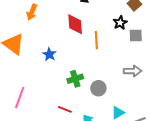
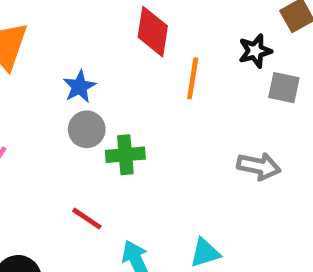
gray circle: (98, 88) -> (87, 129), moved

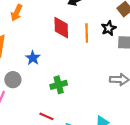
orange line: (193, 78) -> (87, 33), moved
gray circle: (87, 129) -> (13, 80), moved

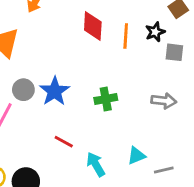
blue star: (33, 58) -> (55, 91), moved, size x1.5
green cross: (59, 85) -> (106, 99), moved

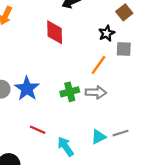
orange line: (126, 36) -> (98, 65), moved, turned 36
gray arrow: (164, 101) -> (96, 92), moved
gray line: (164, 170) -> (121, 133), moved

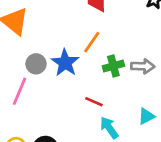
orange line: (98, 65) -> (92, 42), moved
red line: (38, 130) -> (94, 102), moved

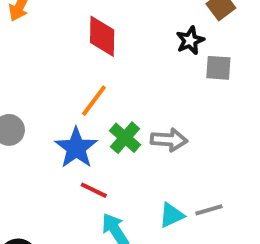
blue star: (65, 63) -> (76, 148), moved
green cross: (113, 66) -> (125, 138), turned -36

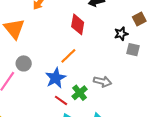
green cross: (125, 138) -> (80, 93), moved

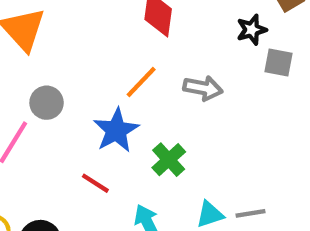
gray arrow: (103, 81) -> (203, 88), moved
red line: (61, 100) -> (95, 183), moved

